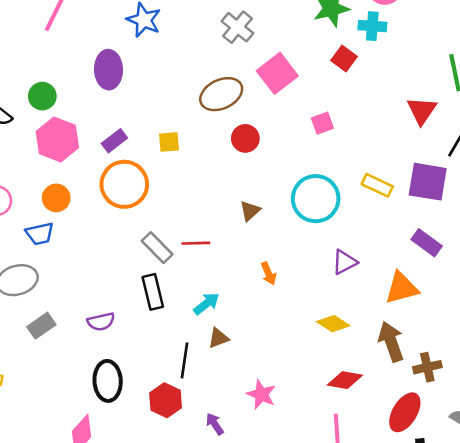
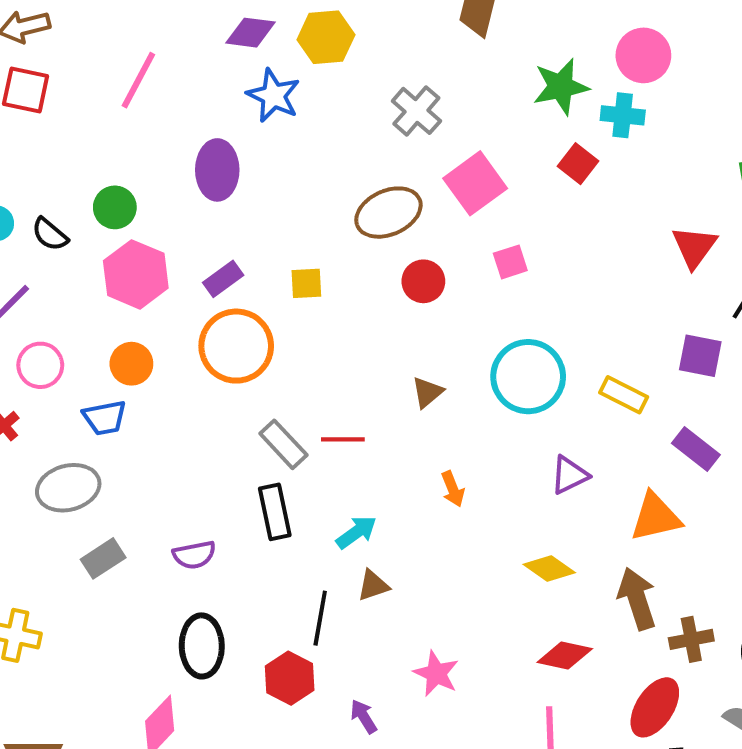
pink square: (322, 123) -> (510, 262), moved
purple square: (428, 182) -> (700, 356), size x0.7
yellow rectangle: (377, 185) -> (624, 395), moved

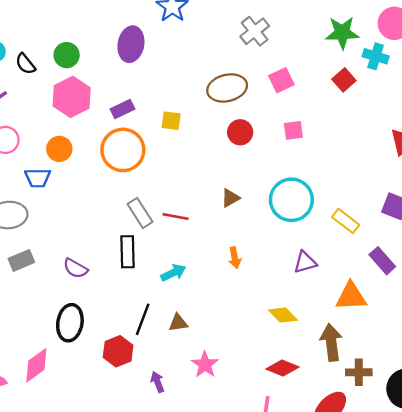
pink square: (475, 183) -> (281, 80), size x0.7
purple semicircle: (194, 555) -> (75, 268), turned 30
brown triangle: (373, 585) -> (178, 323), moved

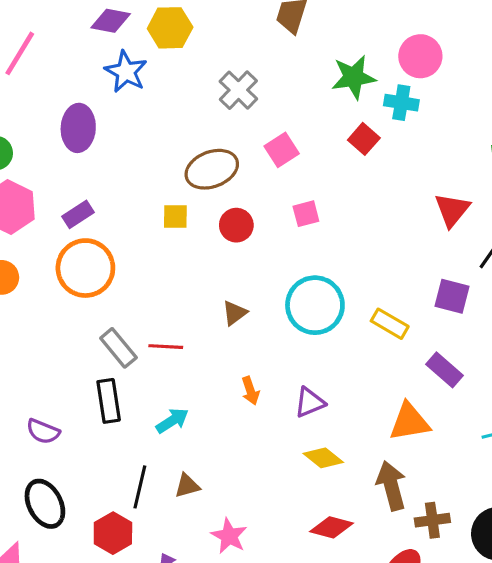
yellow square: (171, 121) -> (175, 217), moved
purple triangle: (305, 262) -> (310, 402), moved
black ellipse: (70, 323) -> (45, 504), turned -30

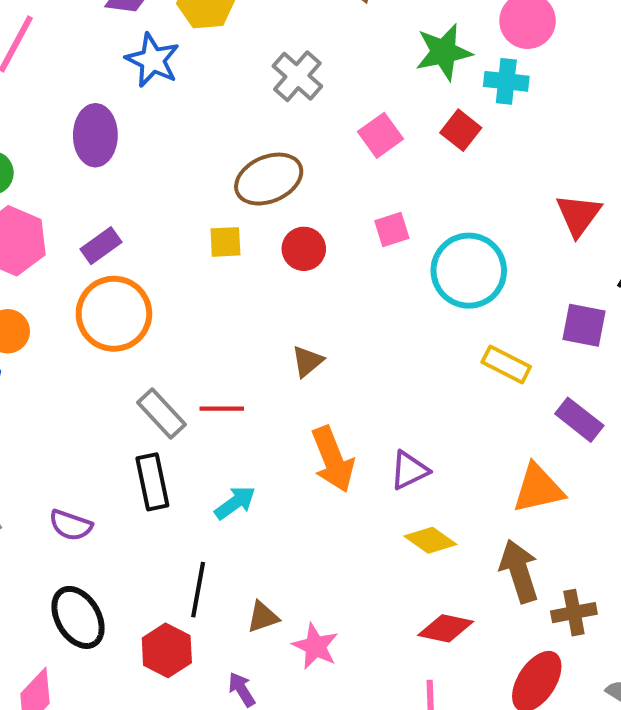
pink square: (282, 150) -> (381, 135), moved
cyan circle: (315, 305) -> (469, 271), moved
orange arrow: (250, 391) -> (333, 459), size x1.8
brown triangle: (187, 486) -> (263, 617), moved

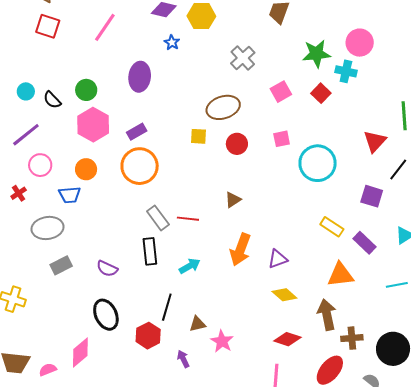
blue star: (153, 60) -> (172, 42), size x0.6
yellow rectangle: (506, 364) -> (332, 227), moved
orange arrow: (333, 459) -> (240, 250), turned 36

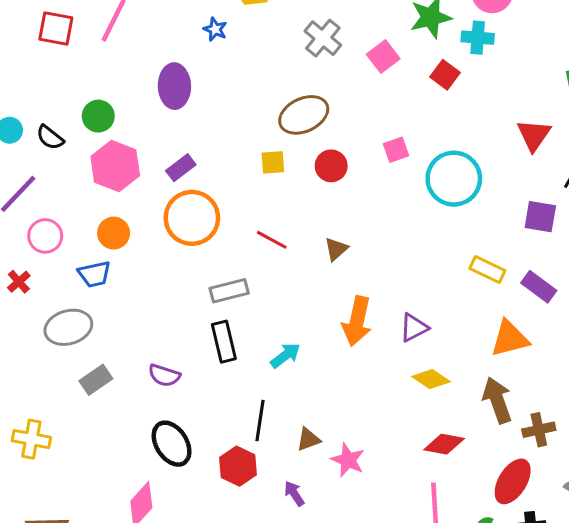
red square: (48, 26) -> (56, 29), moved
pink square: (281, 92) -> (383, 56), moved
gray rectangle: (158, 218) -> (229, 291), turned -60
red line: (188, 219) -> (272, 240), moved, turned 30

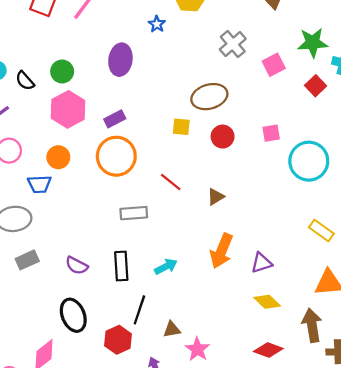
black rectangle: (224, 342) -> (121, 266), moved

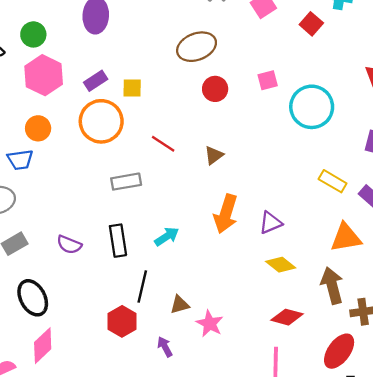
yellow square: (181, 127) -> (132, 88), moved
black ellipse: (73, 315) -> (33, 298), moved

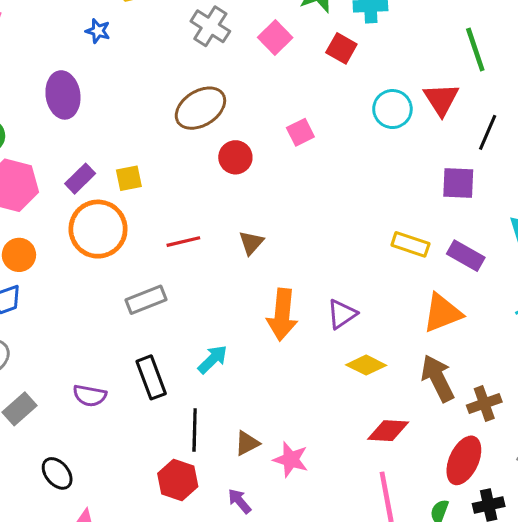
cyan circle: (312, 107) -> (392, 109), moved, size x0.7
red line: (163, 144) -> (183, 242), turned -35
black ellipse: (33, 298) -> (57, 473), size x0.7

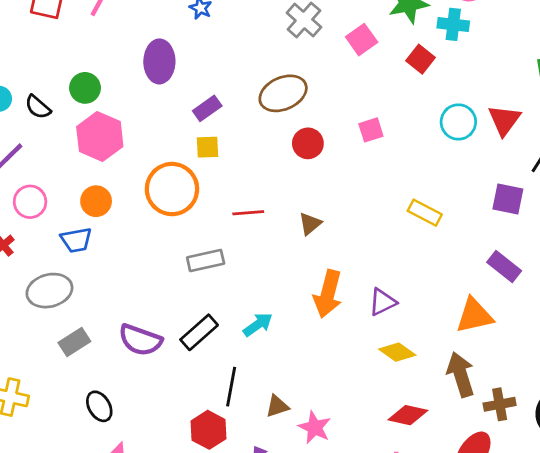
purple rectangle: (80, 179) -> (207, 108), moved
yellow rectangle: (410, 244) -> (425, 213), moved
black rectangle: (151, 377) -> (199, 332), turned 60
purple semicircle: (90, 396) -> (140, 340), size x1.4

